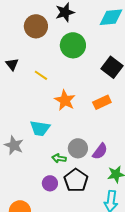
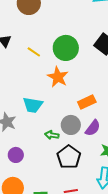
green circle: (73, 45) -> (66, 48), moved
orange rectangle: (102, 102) -> (87, 102), moved
purple circle: (50, 183) -> (16, 155), moved

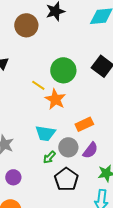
yellow line: (34, 52) -> (38, 85), moved
cyan trapezoid: (33, 105) -> (45, 133), moved
green arrow: (52, 135) -> (49, 157), turned -56

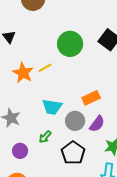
yellow line: (38, 85) -> (45, 68), moved, turned -64
orange star: (55, 99) -> (23, 73), moved
green arrow: (49, 157) -> (45, 137), moved

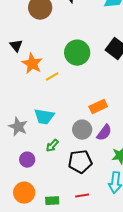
orange star: (23, 73) -> (32, 64), moved
cyan trapezoid: (52, 107) -> (44, 117), moved
black pentagon: (73, 153) -> (80, 162), turned 30

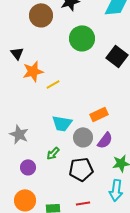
green circle: (77, 53) -> (82, 38), moved
orange star: (32, 64) -> (33, 71), turned 30
cyan trapezoid: (44, 117) -> (62, 123), moved

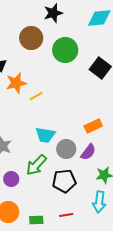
brown circle: (41, 15) -> (31, 38), moved
orange rectangle: (99, 114) -> (93, 126), moved
green arrow: (53, 153) -> (36, 165), size x1.6

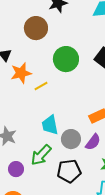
green circle: (65, 50) -> (66, 59), moved
cyan trapezoid: (45, 135) -> (50, 125), turned 70

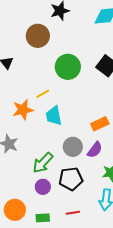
orange star: (21, 73) -> (23, 110), moved
cyan trapezoid: (50, 125) -> (54, 116), moved
purple circle: (16, 169) -> (43, 187), moved

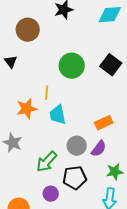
brown circle: (38, 36) -> (28, 30), moved
yellow line: (43, 94) -> (47, 93), turned -56
purple circle: (43, 187) -> (51, 194), moved

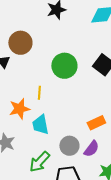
brown circle: (28, 30) -> (20, 43), moved
cyan trapezoid: (58, 115) -> (40, 125), moved

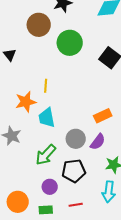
brown circle: (20, 43) -> (39, 25), moved
green circle: (64, 66) -> (70, 43), moved

